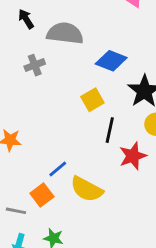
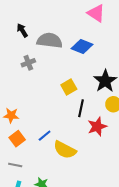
blue diamond: (111, 61) -> (82, 47), moved
orange square: (42, 195) -> (17, 139), moved

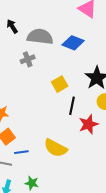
gray cross: (28, 63) -> (28, 59), moved
blue line: (45, 136) -> (21, 152), moved, turned 32

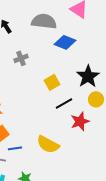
gray semicircle: (40, 37) -> (44, 21), moved
black line: (72, 106) -> (64, 103), turned 48

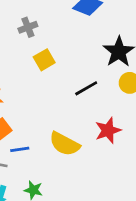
yellow square: (52, 82) -> (44, 60), moved
red star: (80, 121) -> (108, 130), moved

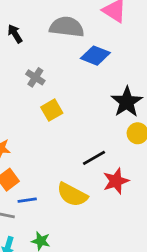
gray cross: (28, 27) -> (35, 77), turned -36
black line: (86, 88) -> (94, 158), moved

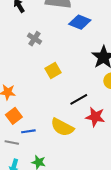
yellow square: (52, 110) -> (53, 71), moved
red star: (116, 181) -> (95, 117), turned 30

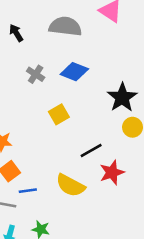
blue diamond: (80, 22) -> (74, 72), moved
red star: (95, 117) -> (112, 172), turned -30

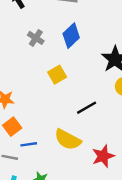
blue diamond: (74, 72) -> (71, 36), turned -65
red star: (112, 172) -> (103, 156), moved

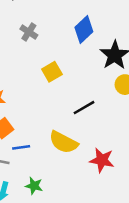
blue diamond: (71, 36) -> (84, 29), moved
red star: (103, 156) -> (102, 160), turned 30

